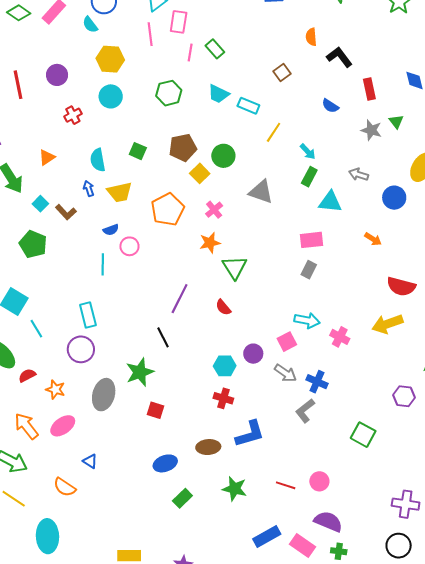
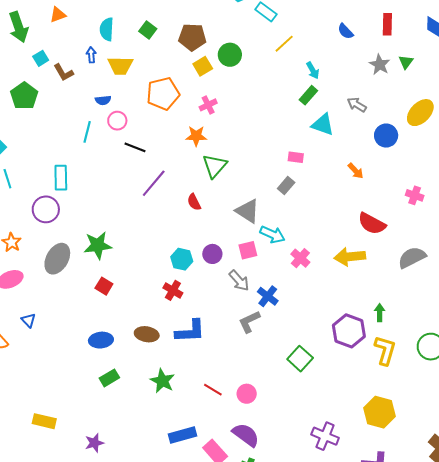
gray triangle: (261, 192) -> (247, 211), moved
pink rectangle: (311, 240) -> (296, 157), size x0.7
black line: (163, 337) -> (135, 147), moved, turned -55
purple hexagon: (404, 396) -> (349, 331), size x1.5

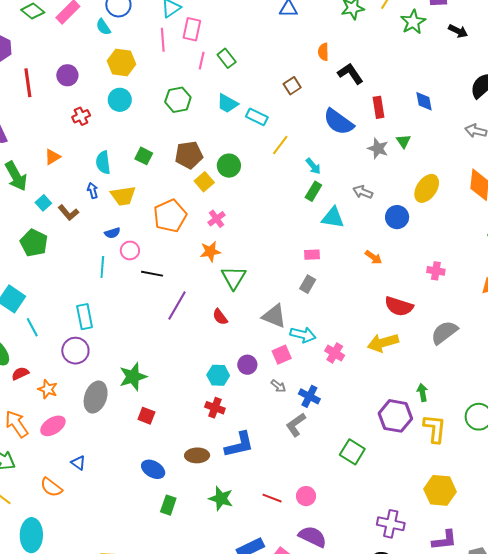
blue semicircle: (346, 31) -> (339, 122), size x1.8
gray arrow: (239, 281) -> (278, 386), size x0.7
blue ellipse: (101, 340) -> (153, 469), turned 45
green rectangle: (109, 378) -> (168, 505), turned -30

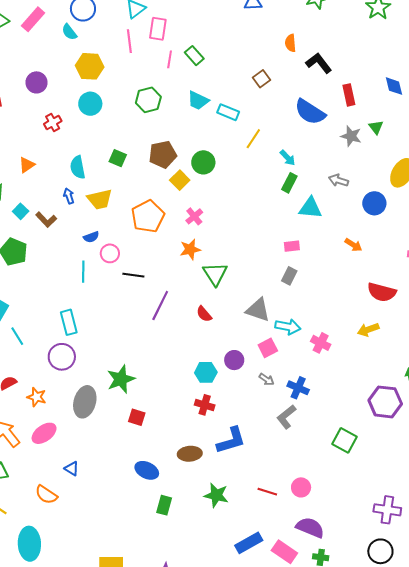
yellow arrow: (383, 343) -> (368, 330), size x0.7

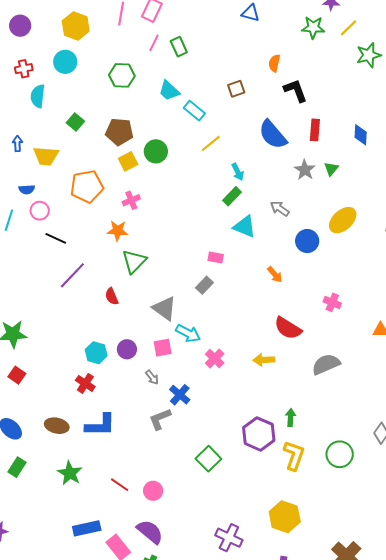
cyan semicircle: (78, 167) -> (38, 96), moved

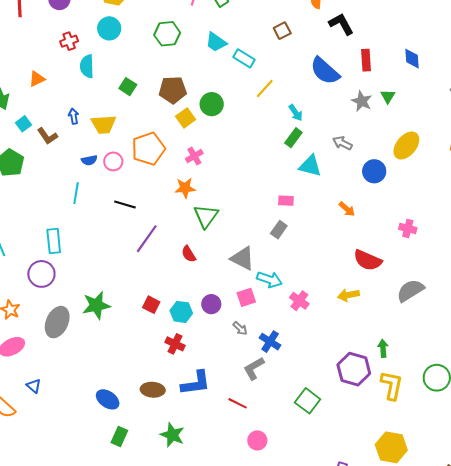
pink circle: (40, 211) -> (113, 161), moved
red square: (17, 375) -> (151, 305), moved
red line: (120, 485) -> (238, 403), moved

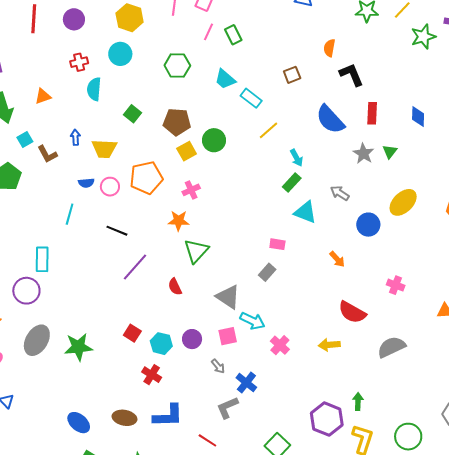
green star: (96, 305) -> (78, 347), moved

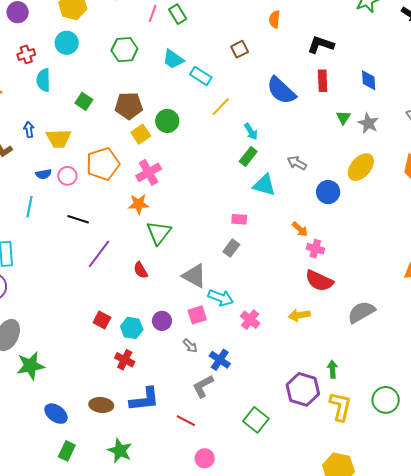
black L-shape: (351, 75) -> (321, 45), moved, turned -44
gray star: (363, 154) -> (368, 123), moved
pink cross: (191, 190) -> (149, 172), size x1.4
pink cross: (396, 285) -> (315, 249), moved
green star: (78, 347) -> (30, 366), moved

